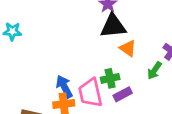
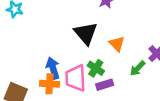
black triangle: (113, 26) -> (86, 33), moved, turned 45
green cross: (110, 78) -> (96, 68), turned 35

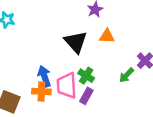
orange triangle: (117, 44) -> (107, 36), moved, turned -42
purple rectangle: (105, 85) -> (86, 96), moved, turned -42

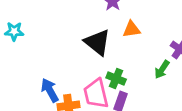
blue arrow: (44, 76) -> (50, 90), moved

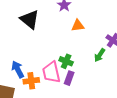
black triangle: (97, 42) -> (30, 19), moved

